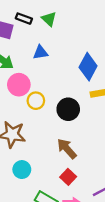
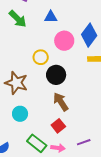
pink circle: (19, 85) -> (64, 41), moved
black circle: (68, 109) -> (56, 75), moved

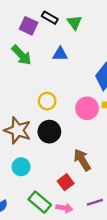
pink circle: (64, 41) -> (87, 108), moved
black circle: (56, 75) -> (49, 132), moved
brown arrow: (61, 102) -> (82, 160), moved

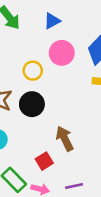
blue triangle: (60, 54) -> (52, 21), turned -35
pink circle: (87, 108) -> (62, 53), moved

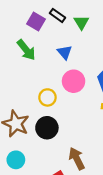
blue triangle: (52, 21) -> (65, 52), turned -42

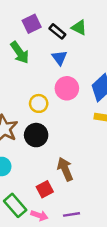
black rectangle: (58, 15) -> (57, 31), moved
purple square: (36, 22) -> (32, 24), turned 30
green triangle: (81, 22) -> (79, 28), turned -35

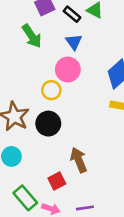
pink circle: (67, 88) -> (68, 70), moved

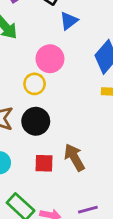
blue triangle: (74, 42) -> (69, 21), moved, turned 36
red square: (57, 181) -> (44, 163), moved, turned 36

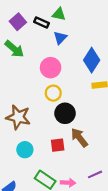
yellow circle: (35, 84) -> (53, 93), moved
black circle: (36, 121) -> (65, 113), moved

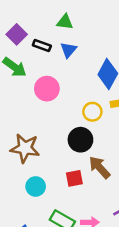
black rectangle: (42, 22) -> (42, 45), moved
pink circle: (51, 68) -> (47, 89), moved
yellow circle: (53, 93) -> (92, 112), moved

